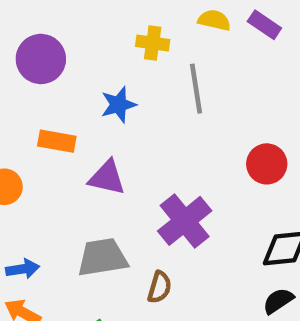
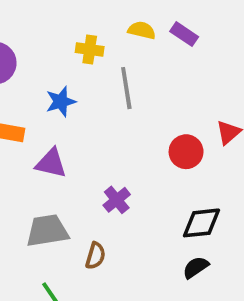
purple cross: (185, 221) -> (117, 200), size x0.6

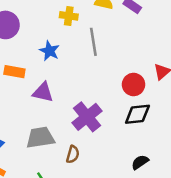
blue star: (61, 102) -> (49, 51), turned -30
purple cross: (117, 200) -> (87, 117), size x1.6
black diamond: (201, 223) -> (137, 114), moved

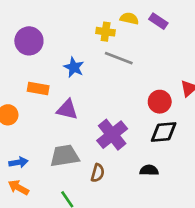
yellow cross: (69, 16) -> (106, 32), moved
gray line: (93, 42) -> (119, 58), turned -60
black semicircle: (140, 162) -> (149, 170), moved, turned 36

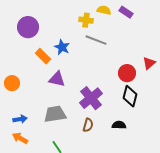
orange rectangle: (38, 88) -> (43, 56), moved, turned 35
black diamond: (164, 132) -> (130, 96), turned -70
brown semicircle: (98, 173) -> (88, 125), moved

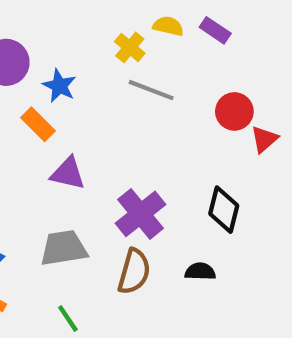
yellow cross: (86, 20) -> (130, 47), turned 32
blue star: (62, 47) -> (59, 86), moved
red circle: (127, 73) -> (234, 111), moved
brown semicircle: (88, 125) -> (134, 272), size x1.5

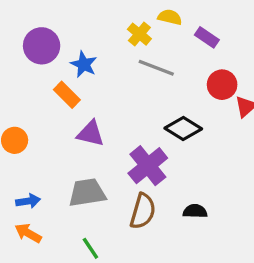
purple rectangle: (215, 30) -> (207, 37), moved
black diamond: (224, 210) -> (183, 128), moved, turned -72

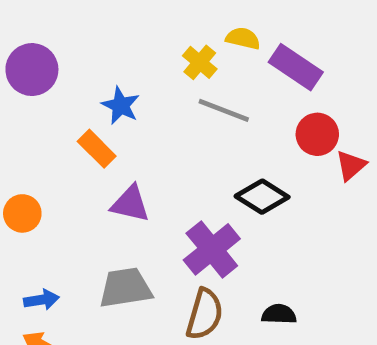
purple rectangle: (207, 37) -> (296, 67), size x1.5
purple circle: (42, 46) -> (32, 70), moved

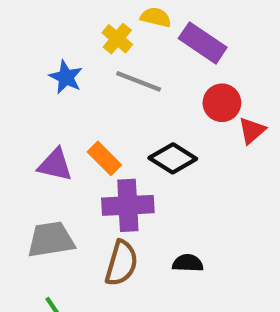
blue star: (121, 106) -> (66, 77), moved
orange rectangle: (97, 149) -> (104, 158), moved
purple cross: (212, 249) -> (128, 205), turned 36

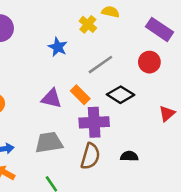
purple rectangle: (203, 43) -> (159, 29), moved
gray line: (139, 81) -> (100, 65), moved, turned -56
red triangle: (252, 131) -> (167, 114), moved

